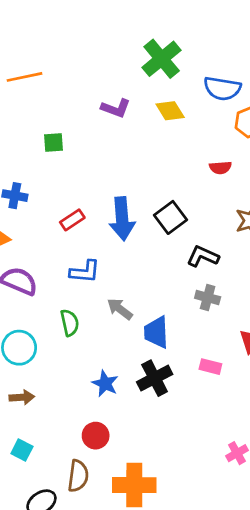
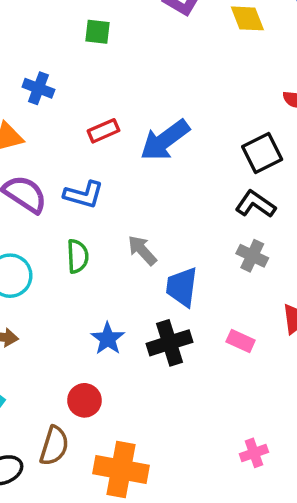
black square: (170, 217) -> (262, 153), moved
blue arrow: (122, 219) -> (165, 140), turned 48
blue L-shape: (85, 272) -> (84, 195), moved

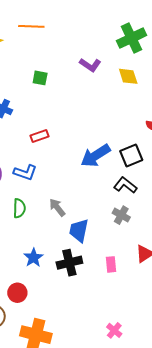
blue arrow: (165, 140) -> (95, 156), moved
pink rectangle: (241, 341) -> (111, 264), turned 56
pink cross: (254, 453) -> (114, 330), turned -35

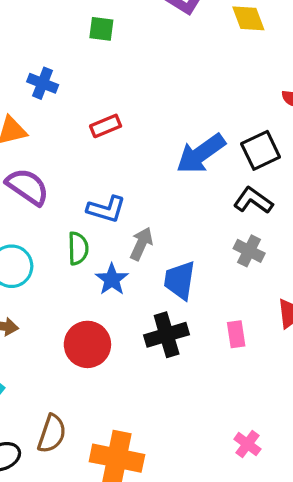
blue L-shape: (25, 172) -> (106, 209), moved
gray arrow: (57, 207) -> (141, 244), turned 66
blue star: (33, 258) -> (112, 279), moved
red circle: (17, 293) -> (87, 344), moved, size x1.4

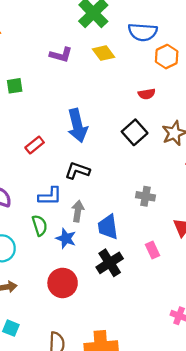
blue arrow: (201, 154) -> (77, 126), moved, turned -52
black L-shape: (253, 200) -> (77, 171), moved

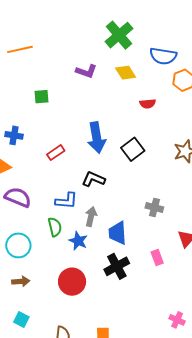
red semicircle: (147, 94) -> (148, 104), moved
black square: (135, 132) -> (133, 149), moved

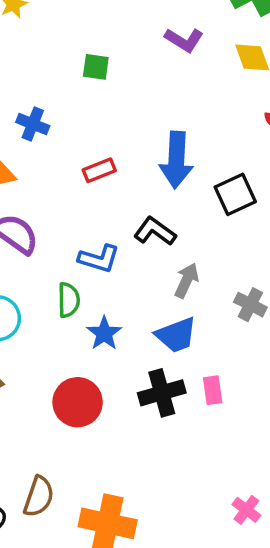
gray arrow: (91, 217) -> (187, 280), moved
blue trapezoid: (118, 233) -> (176, 335), turned -120
pink rectangle: (157, 257) -> (213, 390), moved

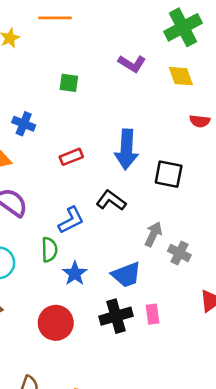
black square: (235, 194) -> (169, 174), turned 36
blue L-shape: (99, 259) -> (71, 220), turned -44
gray arrow: (187, 280) -> (153, 234), moved

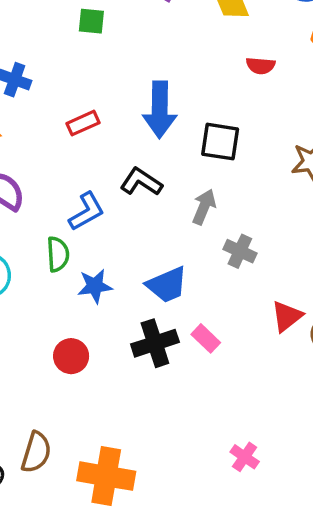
green square: (69, 83) -> (91, 21), moved
gray arrow: (153, 234) -> (204, 207), moved
blue star: (75, 274) -> (95, 286), turned 30
pink rectangle: (152, 314) -> (206, 338), turned -36
red circle: (56, 323) -> (71, 356), size x0.7

